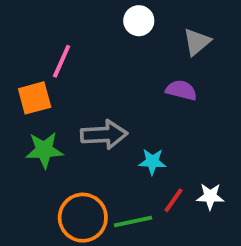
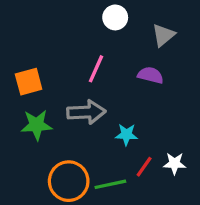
pink line: (62, 61) -> (96, 69), moved

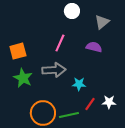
green star: (37, 125) -> (23, 78), turned 30

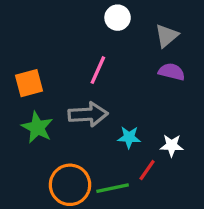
purple semicircle: (94, 47) -> (172, 72), moved
white star: (109, 102) -> (172, 145), moved

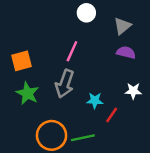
gray arrow: (88, 114) -> (65, 84), turned 112
white star: (172, 145) -> (133, 91), moved
red line: (147, 170) -> (112, 115), moved

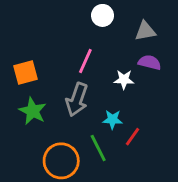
gray triangle: (122, 26) -> (145, 31), turned 30
white star: (133, 91) -> (124, 80), moved
green line: (83, 138) -> (98, 148), moved, turned 75

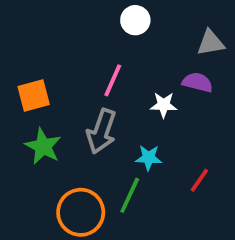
gray triangle: (145, 31) -> (211, 43), moved
red line: (132, 137) -> (199, 180), moved
green line: (98, 148) -> (130, 195), turned 52

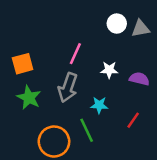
white circle: (135, 20) -> (117, 24), moved
purple semicircle: (197, 82) -> (139, 79), moved
green line: (130, 195) -> (87, 130), turned -50

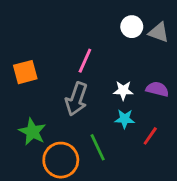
gray triangle: (141, 29) -> (159, 32), turned 30
white star: (109, 70) -> (123, 90), moved
green star: (29, 98) -> (32, 132), moved
cyan star: (99, 105) -> (125, 119), moved

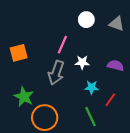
white circle: (132, 27) -> (86, 20), moved
white star: (123, 90) -> (82, 62), moved
green line: (98, 147) -> (91, 117), moved

